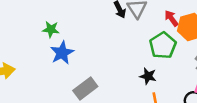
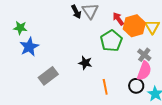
black star: (148, 76) -> (85, 63), moved

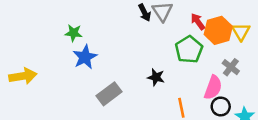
pink semicircle: (144, 71) -> (213, 87), moved

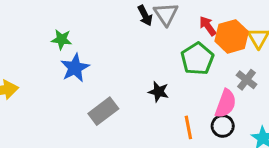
black circle: (221, 106) -> (223, 126), moved

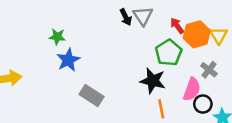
black star: (159, 92) -> (153, 81), moved, size x1.5
gray rectangle: (103, 111) -> (92, 95), turned 70
black circle: (223, 126) -> (203, 104), moved

